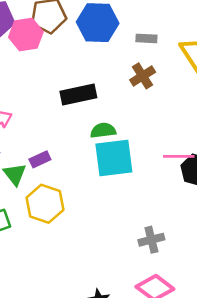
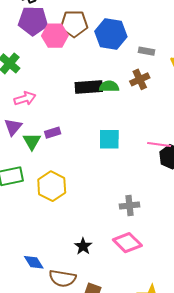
green semicircle: (103, 130) -> (109, 86), moved
cyan square: (114, 158) -> (109, 139), size x0.7
yellow hexagon: (45, 204) -> (52, 186), moved

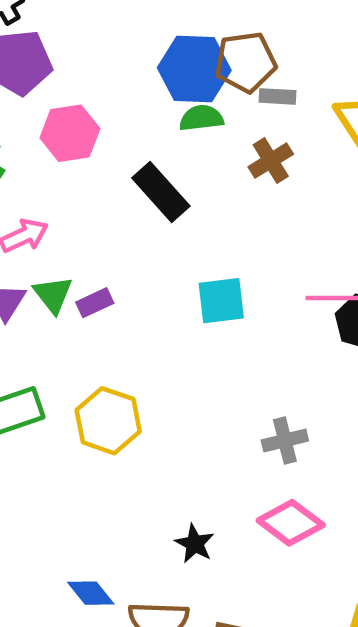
brown pentagon: (74, 24) -> (246, 62), moved
pink hexagon: (55, 36) -> (70, 133), moved
green semicircle: (109, 86) -> (201, 118), moved
black rectangle: (89, 87) -> (161, 192), turned 60
green triangle: (32, 141) -> (53, 294), moved

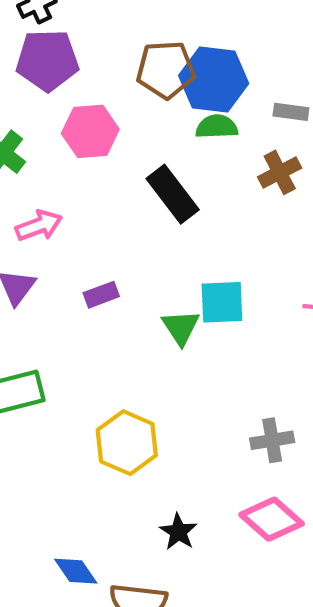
brown pentagon: (246, 62) -> (166, 70), moved
green triangle: (53, 294) -> (181, 327), moved
yellow hexagon: (108, 421) -> (127, 443), moved

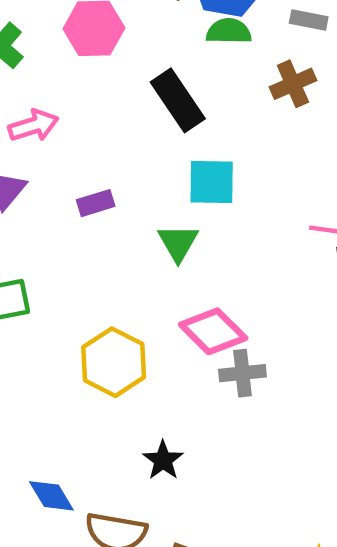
cyan square: (222, 302) -> (212, 182), moved
gray cross: (272, 440) -> (242, 373), moved
pink diamond: (272, 519) -> (213, 331), moved

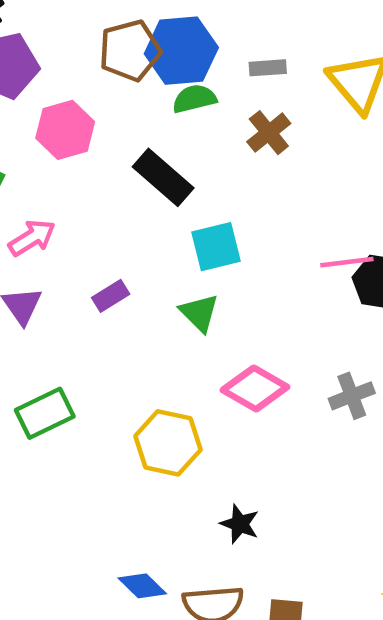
gray cross: (242, 373) -> (352, 396), moved

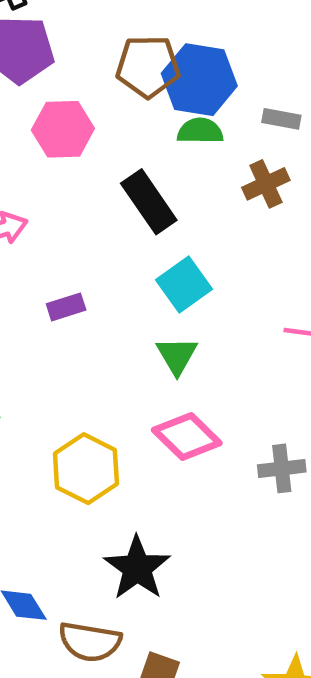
cyan square: (216, 247) -> (184, 284), turned -36
green triangle: (199, 313) -> (177, 356), moved
black star: (240, 524) -> (137, 568), size x1.6

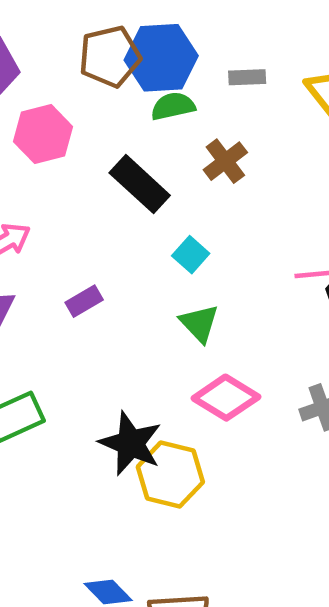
brown cross: (266, 184) -> (225, 161), moved
cyan square: (184, 284) -> (191, 255), size x0.7
yellow hexagon: (86, 469) -> (170, 474), moved
black star: (137, 568) -> (131, 443), moved

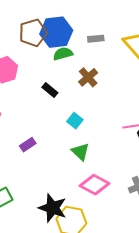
black rectangle: (140, 184) -> (50, 90), size x0.6

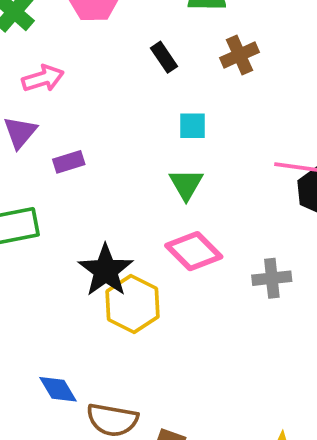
cyan square: (75, 121) -> (193, 126), turned 35
purple rectangle: (28, 145) -> (69, 162), moved

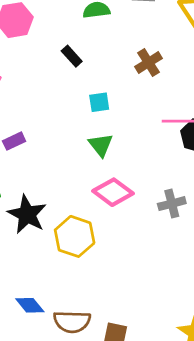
brown cross: (240, 55) -> (148, 63), moved
black star: (106, 270) -> (27, 214), moved

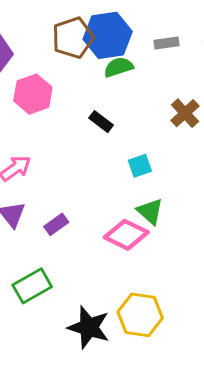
pink diamond: (113, 192) -> (126, 235), moved
black star: (27, 214) -> (89, 327), moved

